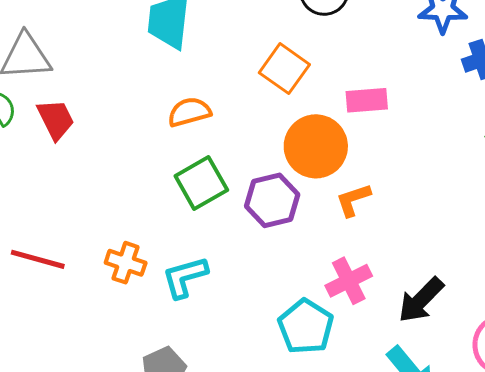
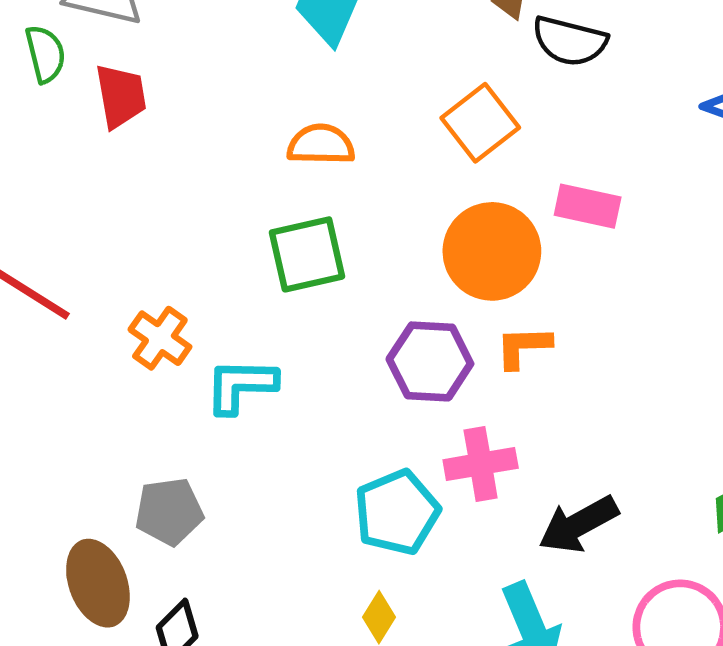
purple hexagon: (272, 200) -> (430, 361), moved

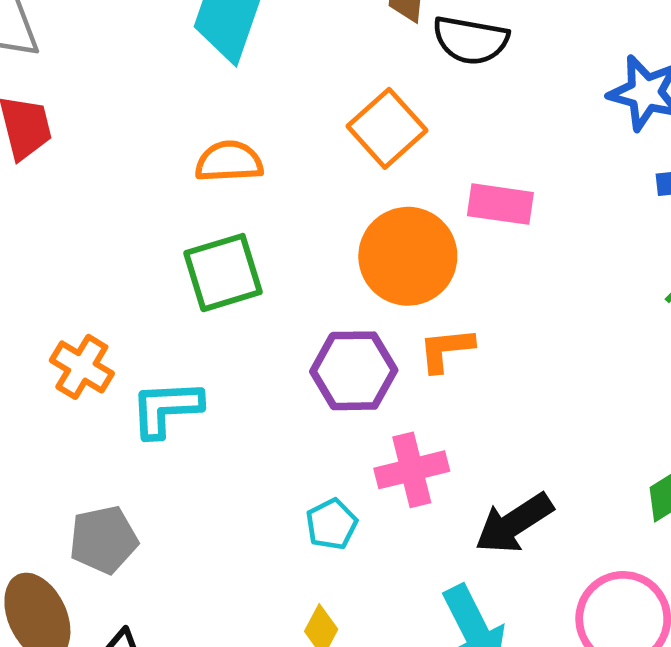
cyan pentagon: (397, 512) -> (332, 524), size x0.6

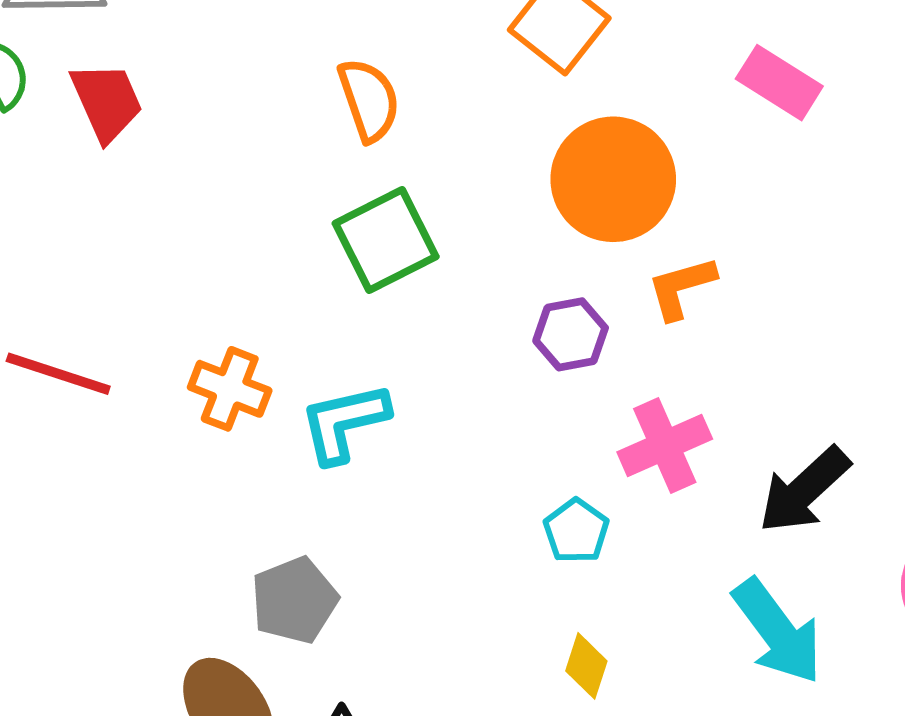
orange semicircle: (229, 162) -> (369, 100), turned 84
pink rectangle: (500, 204) -> (779, 83), moved, turned 34
purple hexagon: (354, 371) -> (571, 334), size x0.7

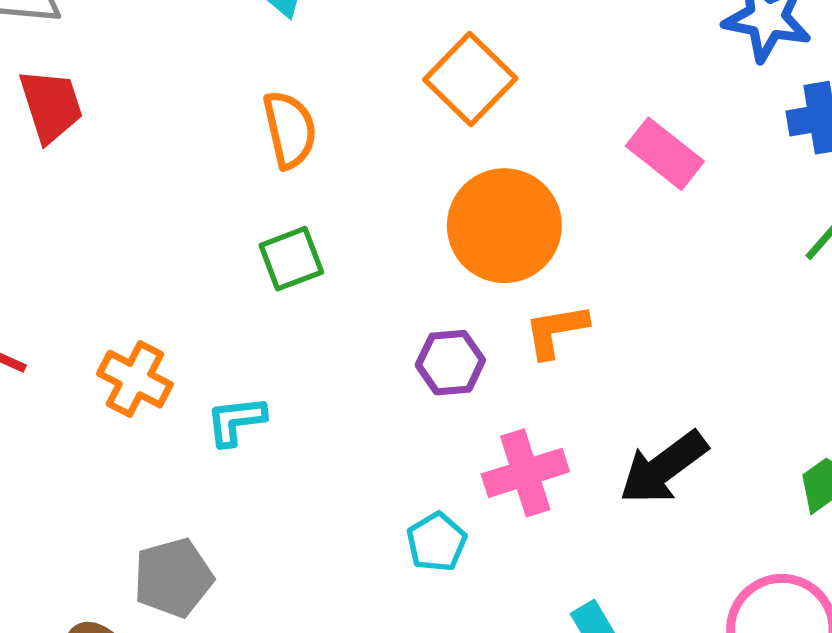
green square: (386, 240) -> (291, 259), size x0.7
cyan L-shape: (344, 423) -> (236, 421), size x0.7
black arrow: (804, 490) -> (663, 468), moved

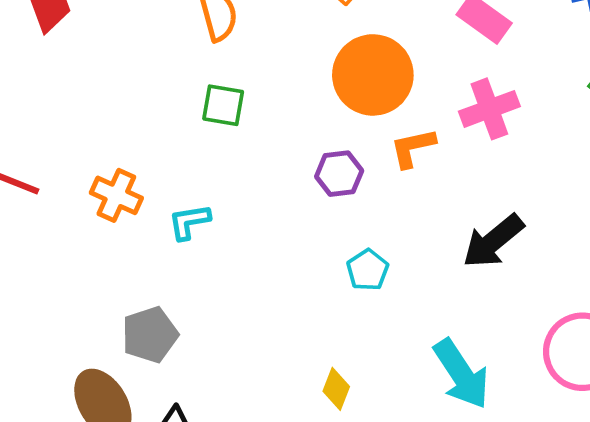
green square: (291, 259) -> (223, 105), turned 33
pink cross: (525, 473) -> (489, 109), moved
cyan pentagon: (436, 542) -> (368, 270), moved

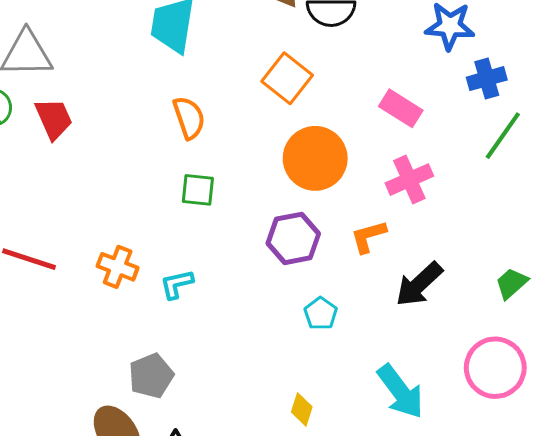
orange L-shape: (413, 148) -> (368, 236), moved
purple hexagon: (339, 174) -> (293, 238), size x1.4

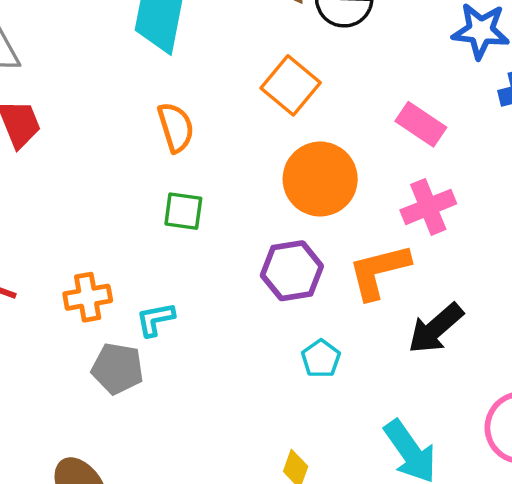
orange L-shape: (368, 236) -> (379, 271), size x1.5
orange cross: (118, 267) -> (88, 297), turned -33
gray pentagon: (151, 376) -> (117, 369), moved, turned 30

